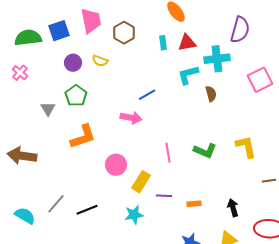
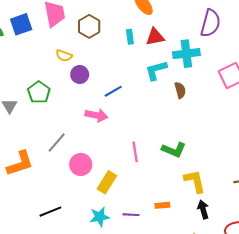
purple circle: (73, 63) -> (80, 74), moved
orange L-shape: (83, 137) -> (20, 163), moved
yellow L-shape: (246, 147) -> (195, 181), moved
purple line: (164, 196) -> (131, 215), moved
gray line: (56, 204) -> (57, 143), moved

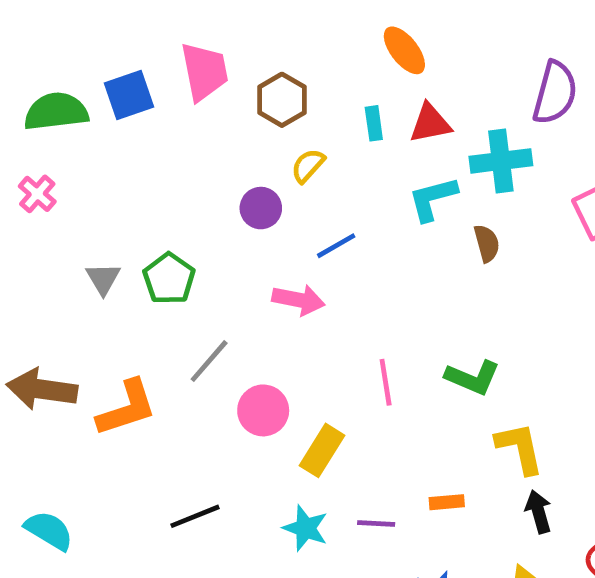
yellow semicircle: (64, 56) -> (308, 166), moved, turned 112
green pentagon: (39, 92) -> (169, 279), moved
cyan star: (100, 217) -> (306, 528), turned 30

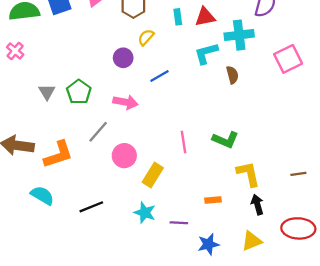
pink arrow: (298, 300) -> (125, 102), moved
purple line: (376, 523) -> (179, 223), moved
cyan semicircle: (49, 530) -> (42, 195), moved

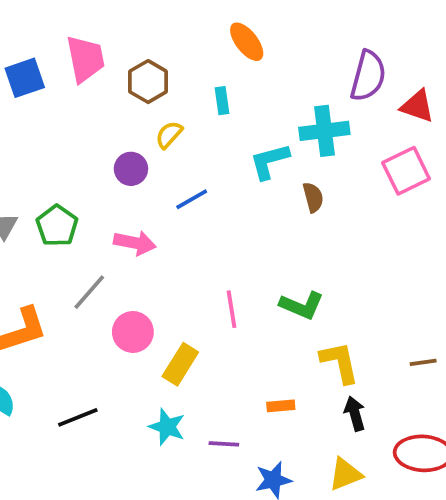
red triangle: (205, 17) -> (417, 106), moved, turned 30

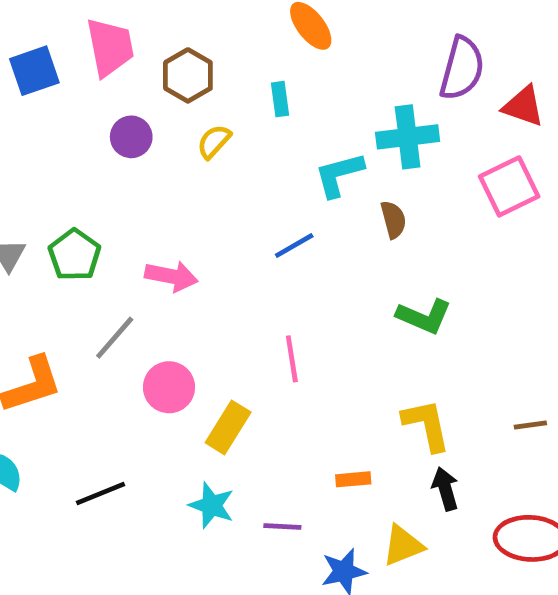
purple circle: (131, 169) -> (131, 137), moved
blue line: (192, 199) -> (294, 246), moved
green L-shape: (302, 305) -> (424, 316), moved
yellow triangle: (345, 474) -> (403, 545), moved

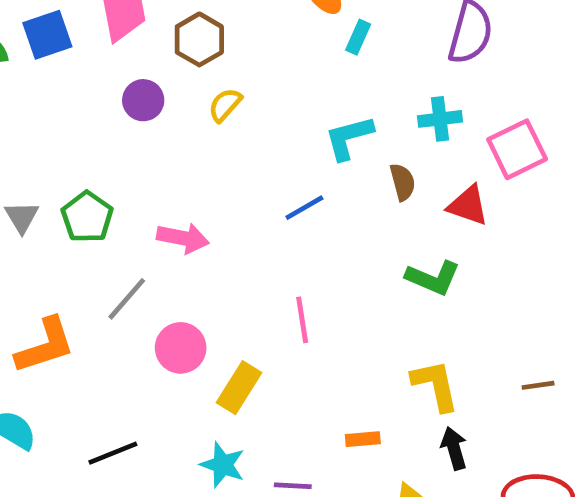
cyan rectangle: (280, 99) -> (358, 37), moved, turned 32
red triangle: (523, 106) -> (468, 205), moved
cyan cross: (408, 137) -> (440, 119), moved, size x0.7

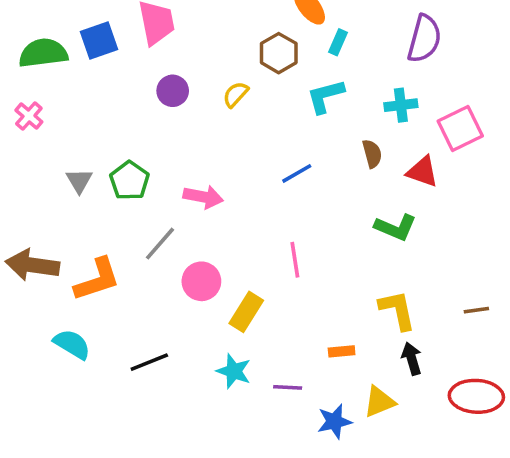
brown hexagon: (199, 39) -> (279, 53), moved
cyan L-shape: (349, 138) -> (325, 96), moved

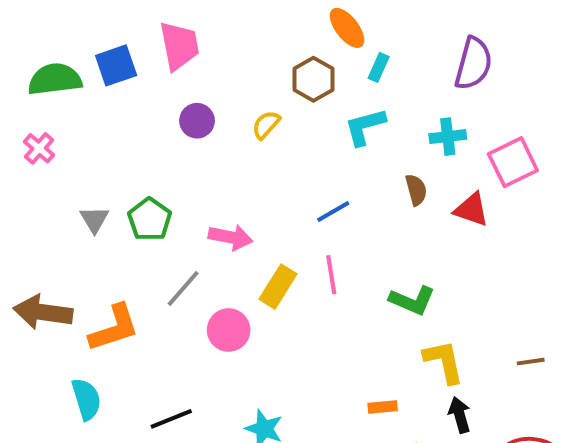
green L-shape: (396, 227) -> (412, 300), moved
pink line: (295, 260) -> (331, 275), moved
yellow rectangle: (246, 312) -> (278, 287), moved
cyan semicircle: (72, 344) -> (86, 399), turned 42

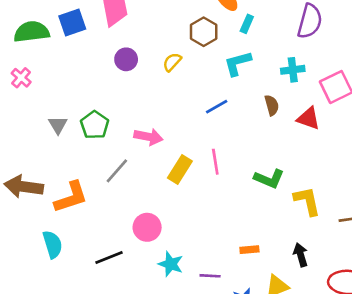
blue line: (333, 212) -> (217, 107), moved
pink circle: (229, 330) -> (147, 227), moved
yellow L-shape: (444, 362) -> (307, 201), moved

